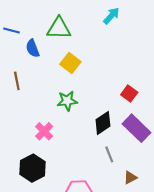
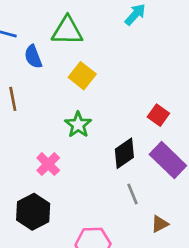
green star: (67, 101) -> (78, 125), turned -30

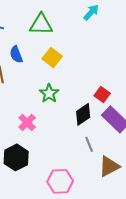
blue semicircle: (33, 57) -> (16, 54), moved
red square: (158, 115) -> (102, 94), moved
brown triangle: (160, 224) -> (109, 166), size x1.6

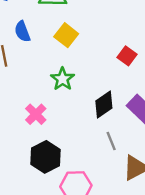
red square: (102, 94) -> (127, 56), moved
black hexagon: (16, 157) -> (45, 157), moved

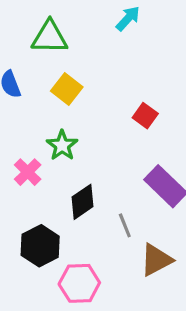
black diamond: (104, 105) -> (82, 202), moved
pink cross: (36, 114) -> (28, 172), moved

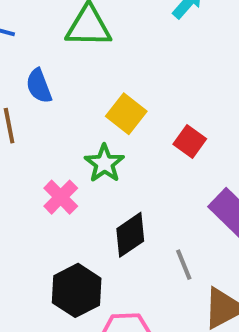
yellow square: (67, 89) -> (126, 114), moved
red square: (145, 116) -> (190, 142), moved

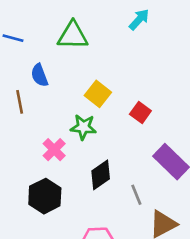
green star: (104, 163) -> (83, 127), turned -30
black hexagon: (77, 290) -> (45, 196), moved

